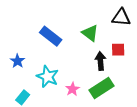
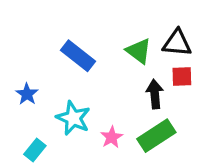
black triangle: (121, 17) -> (177, 43), moved

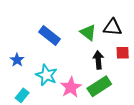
red square: (182, 77) -> (123, 53), moved
pink star: (112, 137) -> (71, 87), size x1.5

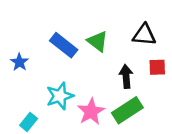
green triangle: (88, 32) -> (97, 41), moved
blue star: (17, 60) -> (19, 62), moved
cyan star: (46, 75) -> (60, 96), turned 30

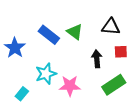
blue star: (19, 62) -> (15, 48), size x1.5
green rectangle: (127, 110) -> (114, 85), moved
pink star: (91, 112) -> (70, 86), turned 30

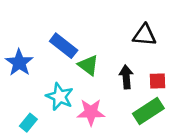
green triangle: (75, 32) -> (88, 65), moved
red square: (121, 52) -> (158, 81), moved
cyan star: (46, 74) -> (60, 97), turned -30

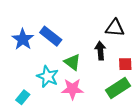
blue star: (19, 63) -> (23, 39), moved
green triangle: (88, 65) -> (72, 62), moved
black arrow: (126, 77) -> (100, 51), moved

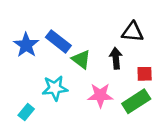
green triangle: (72, 62) -> (81, 59), moved
cyan star: (48, 77) -> (55, 88), turned -30
pink star: (72, 89) -> (100, 95), moved

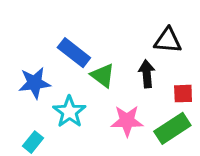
blue star: (26, 45) -> (35, 83), moved, turned 30
cyan star: (55, 88) -> (69, 112), turned -30

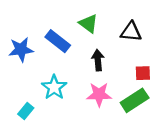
black arrow: (147, 74) -> (98, 60), moved
green triangle: (103, 75) -> (88, 23), moved
blue star: (35, 83) -> (21, 49), moved

